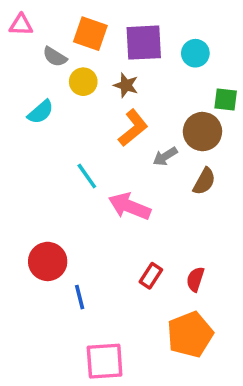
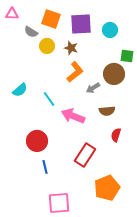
cyan semicircle: (41, 112) -> (20, 90), moved
brown semicircle: (204, 181) -> (107, 111), moved, turned 56
red circle: (48, 261) -> (37, 141), moved
red rectangle: (151, 276) -> (85, 155), size x1.6
red semicircle: (195, 279) -> (116, 135), moved

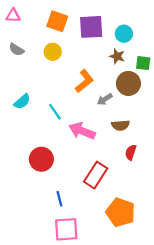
gray semicircle: (31, 32) -> (17, 50), moved
brown star: (71, 48) -> (117, 56), moved
blue line: (45, 167) -> (59, 199), moved
orange pentagon: (107, 188) -> (121, 212), turned -30

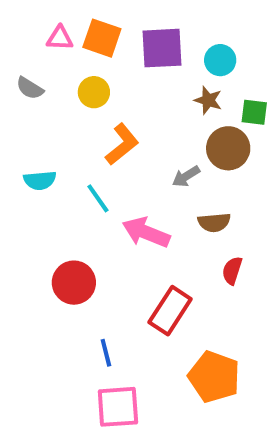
pink triangle: (13, 16) -> (60, 38), moved
orange L-shape: (84, 81) -> (122, 144), moved
cyan semicircle: (22, 102) -> (40, 180), turned 36

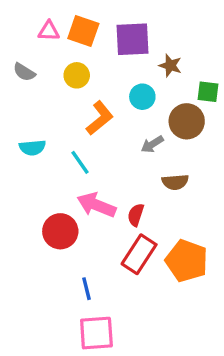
cyan circle: (220, 60) -> (142, 97), moved
brown star: (208, 100) -> (170, 65), moved
pink arrow: (146, 232) -> (96, 205), moved
red semicircle: (232, 271) -> (136, 215), moved
orange pentagon: (214, 377) -> (187, 261), moved

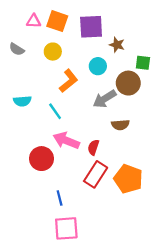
gray arrow: (152, 144) -> (105, 99), size x1.5

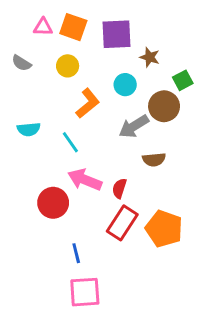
green square: (143, 63) -> (183, 80), turned -35

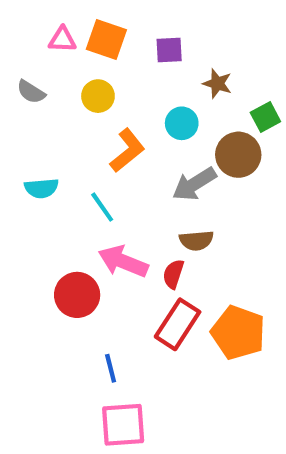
purple square: (117, 34) -> (169, 50), size x0.6
brown semicircle: (154, 160) -> (196, 241), moved

